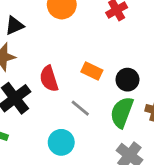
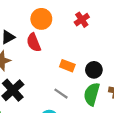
red semicircle: (49, 79) -> (34, 42), moved

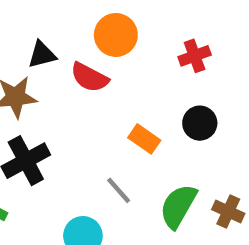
red semicircle: (34, 42) -> (89, 77), turned -54
black circle: (94, 70) -> (200, 123), moved

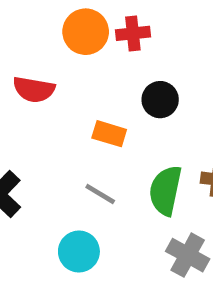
orange circle: (116, 35) -> (86, 32), moved
red cross: (195, 56) -> (133, 33), turned 32

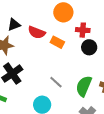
red cross: (133, 33) -> (83, 30), moved
orange rectangle: (109, 134) -> (57, 42), moved

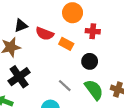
black circle: (89, 47) -> (90, 61), moved
green semicircle: (84, 86) -> (94, 90), turned 120

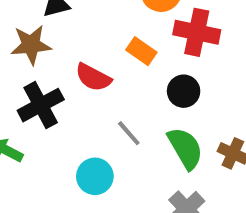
red cross: (93, 31) -> (197, 32), size x1.5
red semicircle: (45, 34) -> (93, 77), moved

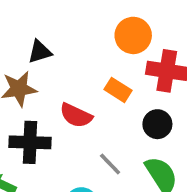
black cross: (41, 105) -> (30, 142), turned 33

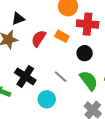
red semicircle: (76, 115) -> (39, 39), moved, turned 102
black cross: (30, 142) -> (25, 76), moved, turned 35

